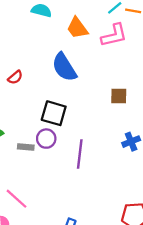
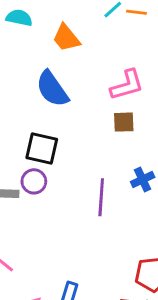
pink L-shape: (114, 35) -> (127, 85), moved
purple line: (80, 154) -> (101, 197), moved

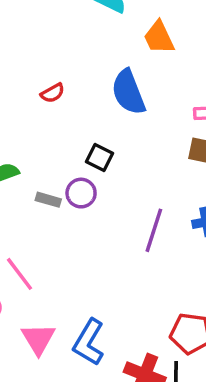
black square: (42, 148) -> (100, 158), size x0.7

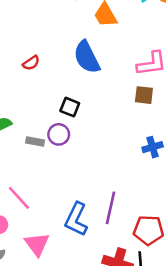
purple line: (154, 230) -> (110, 208), moved
blue L-shape: (89, 342) -> (76, 219), moved

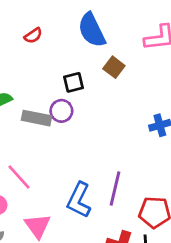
brown square: (144, 95) -> (114, 67), moved, turned 30
black square: (70, 107) -> (73, 82), turned -36
gray rectangle: (35, 141) -> (37, 118), size x1.5

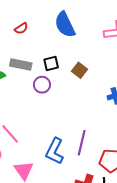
brown square: (114, 67) -> (80, 70), moved
gray rectangle: (37, 118) -> (21, 65), moved

